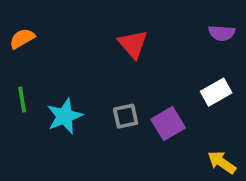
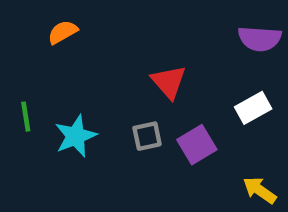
purple semicircle: (222, 33) -> (260, 39), size x1.4
orange semicircle: (22, 39) -> (63, 32), moved
red triangle: (133, 44) -> (169, 82), moved

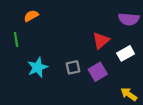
red triangle: (169, 82) -> (101, 41), moved, turned 30
green line: (26, 117) -> (16, 39), moved

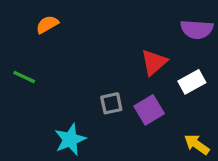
green line: (16, 39) -> (24, 77), moved, turned -56
cyan star: (38, 67) -> (70, 139), moved

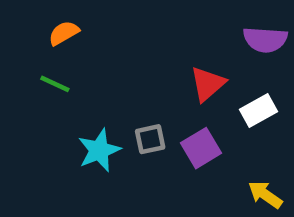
green line: (24, 77) -> (55, 84), moved
cyan star: (70, 139) -> (99, 150), moved

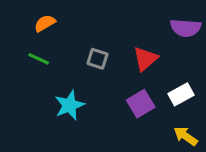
white rectangle: (259, 110) -> (181, 94), moved
gray square: (150, 139) -> (97, 59), moved, turned 30

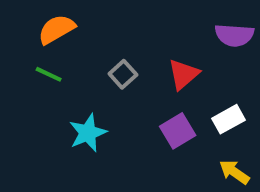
orange semicircle: (45, 23) -> (56, 29), size x1.4
gray square: (97, 59) -> (123, 74), turned 30

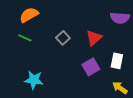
white rectangle: (229, 119) -> (117, 61), turned -49
cyan star: (88, 133) -> (34, 80), moved, turned 30

